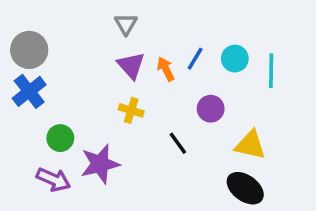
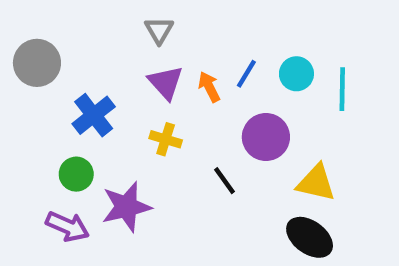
blue cross: (29, 91) -> (94, 115), moved
purple circle: (211, 109) -> (266, 137), size x1.4

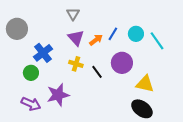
orange arrow: (209, 87) -> (96, 40), turned 80
cyan line: (342, 89) -> (157, 41), turned -36
green circle: (76, 174) -> (31, 73), moved
black line: (224, 181) -> (97, 72), moved

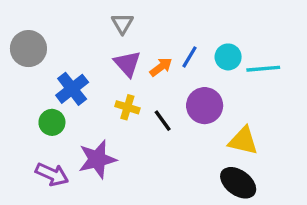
cyan line: (157, 41) -> (263, 69), turned -60

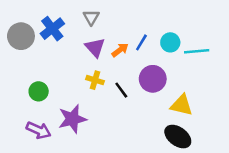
blue cross: (72, 89) -> (52, 29), moved

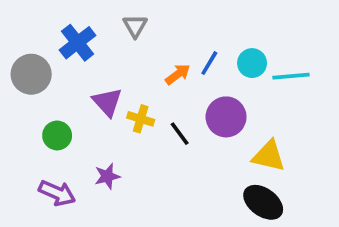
gray circle: (21, 36) -> (31, 74), moved
purple triangle: (95, 47) -> (107, 102), moved
purple star: (72, 119) -> (107, 176), size x0.6

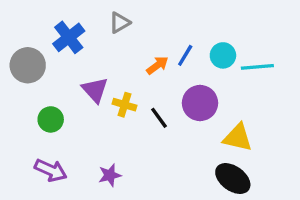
gray triangle: (135, 26) -> (120, 23), turned 30
purple star: (107, 176) -> (110, 175), moved

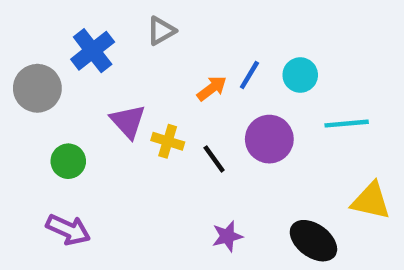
cyan line: (257, 67) -> (347, 124), moved
yellow triangle: (238, 137) -> (371, 201), moved
purple star: (110, 175) -> (227, 236), moved

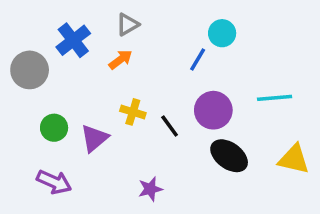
cyan circle: (300, 75) -> (222, 33), moved
orange arrow: (212, 88) -> (121, 59), moved
purple triangle: (128, 121) -> (94, 138), moved, turned 32
purple star: (227, 236) -> (150, 189), moved
black ellipse: (313, 241) -> (229, 156), moved

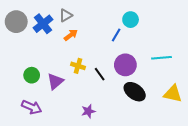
gray triangle: (128, 24) -> (66, 15), moved
gray circle: (30, 70) -> (16, 22), moved

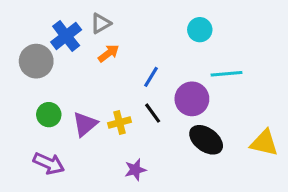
gray circle: (16, 22) -> (36, 61), moved
blue line: (116, 35) -> (151, 77), moved
cyan line: (161, 58) -> (227, 74), moved
yellow cross: (78, 66) -> (120, 122), moved, turned -32

